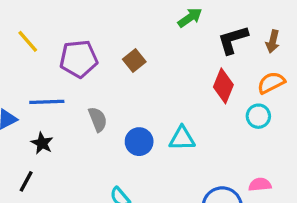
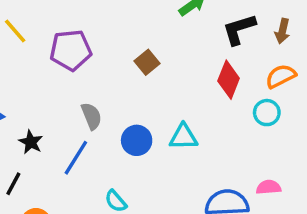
brown square: (134, 60) -> (147, 62), moved
blue line: (47, 102) -> (76, 158), moved, turned -56

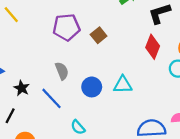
purple pentagon: (71, 50) -> (66, 27), moved
blue line: (76, 158) -> (51, 98), turned -75

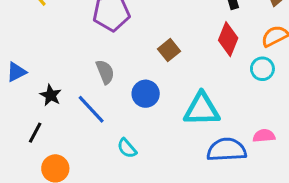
brown square: (99, 35) -> (169, 50), moved
cyan triangle: (123, 85) -> (202, 109), moved, size x1.4

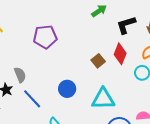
brown square: (169, 50) -> (98, 61), moved
gray semicircle: (105, 72) -> (20, 75), moved

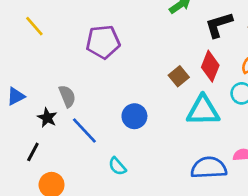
cyan triangle: (103, 99) -> (203, 111), moved

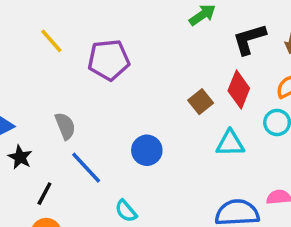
yellow line: (34, 26) -> (51, 41), moved
cyan triangle: (203, 111) -> (230, 143), size x0.7
black star: (47, 118) -> (20, 157), moved
black line: (33, 152) -> (44, 194), moved

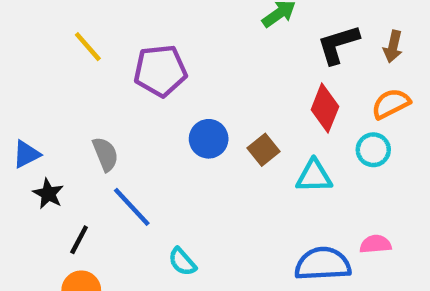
brown square: (201, 102) -> (263, 150), moved
blue circle: (147, 150) -> (209, 139), moved

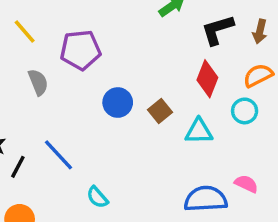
gray semicircle: (105, 154) -> (38, 82), moved
black line: (79, 240) -> (18, 167), moved
pink semicircle: (375, 244) -> (246, 184), turned 30

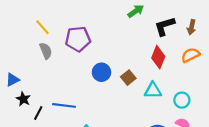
gray semicircle: (38, 82) -> (46, 51), moved
cyan circle: (245, 111) -> (182, 100), moved
blue line: (58, 155) -> (64, 105), turned -40

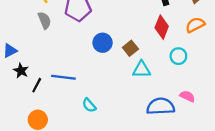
cyan triangle: (153, 90) -> (142, 70), moved
cyan circle: (182, 100) -> (178, 56), moved

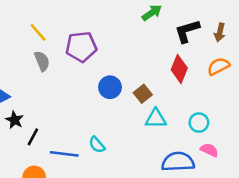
cyan circle: (178, 56) -> (199, 123), moved
blue line: (63, 77) -> (64, 154), moved
cyan semicircle: (89, 105) -> (97, 145), moved

